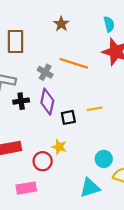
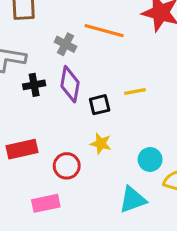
yellow star: (59, 147) -> (101, 144), moved

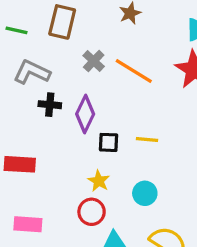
gray cross: (65, 44) -> (94, 61), moved
cyan circle: (150, 159) -> (145, 193), moved
red circle: (67, 166) -> (92, 212), moved

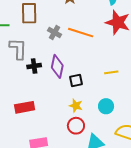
gray L-shape: (32, 72) -> (18, 49), turned 80
yellow line: (147, 140) -> (111, 72), moved

